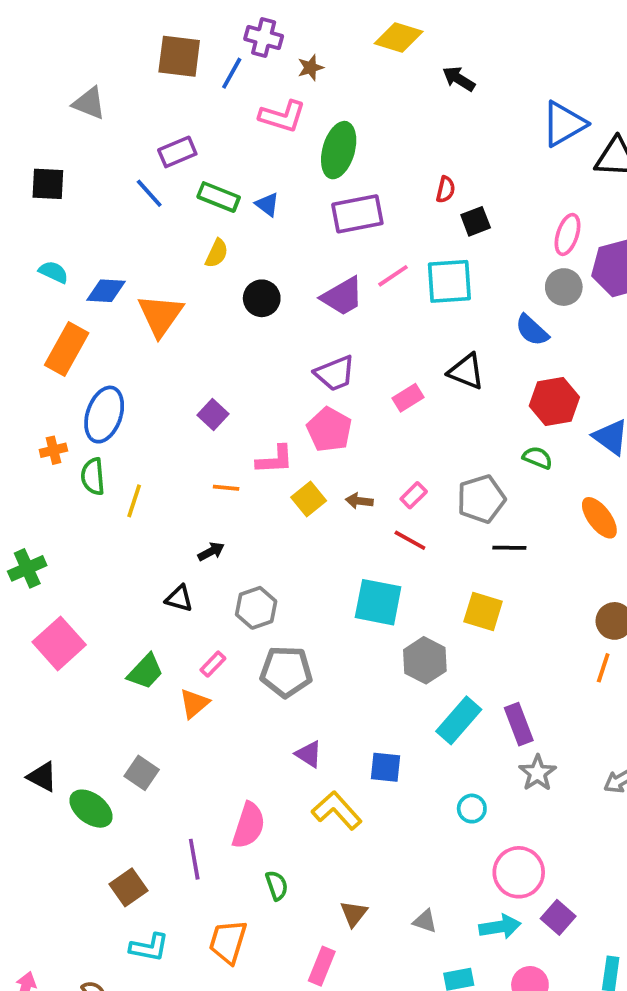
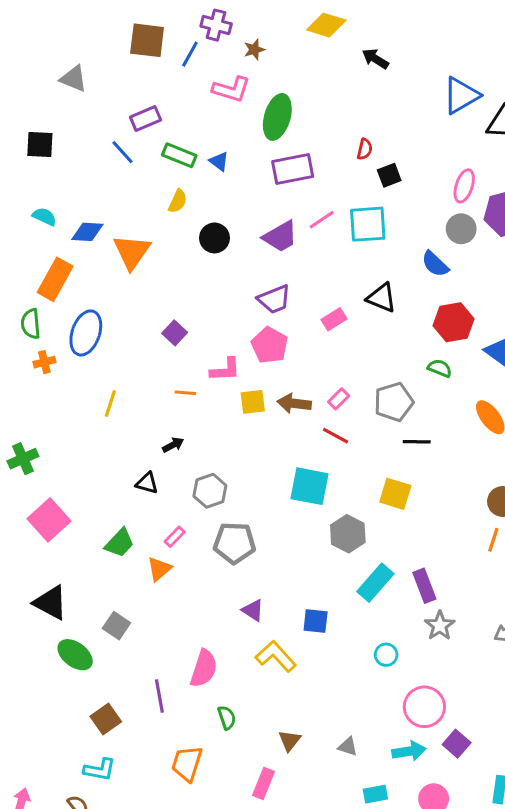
green semicircle: (93, 476) -> (31, 324), moved
yellow square: (309, 499) -> (253, 402), turned 32
brown arrow: (359, 501) -> (294, 403), size x1.5
black triangle: (42, 777) -> (51, 603), moved, size x1.4
cyan L-shape: (149, 947) -> (100, 770), moved

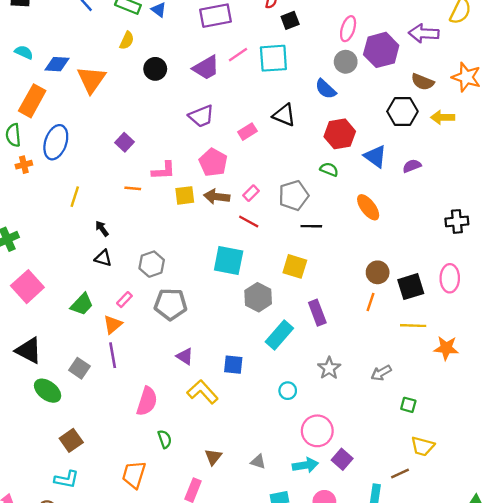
pink pentagon: (270, 345) -> (213, 162), moved
black arrow: (173, 445) -> (102, 229), moved, turned -98
purple rectangle: (424, 586) -> (317, 313), moved
purple line: (159, 696) -> (113, 355), moved

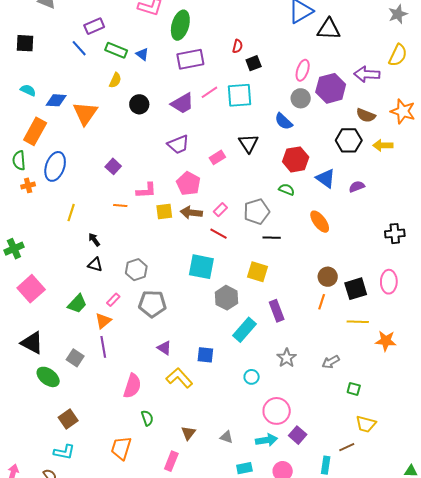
black triangle: (284, 115) -> (249, 143), turned 35

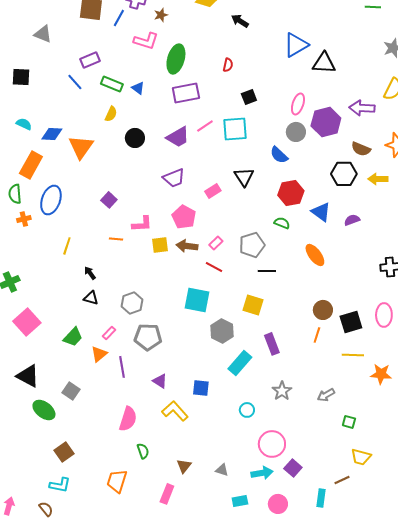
red semicircle: (237, 46) -> (228, 65), moved
purple line: (103, 347) -> (122, 367), moved

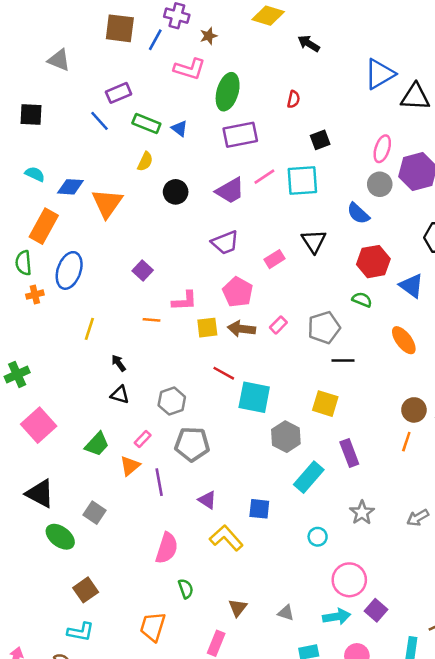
red line: (214, 267) -> (224, 373), moved

